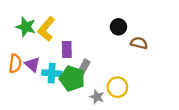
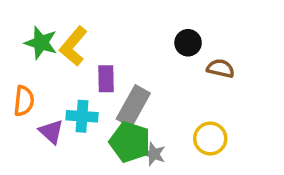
purple triangle: (32, 65) -> (51, 132), moved
gray rectangle: (84, 67) -> (133, 106), size x1.6
green pentagon: (72, 79) -> (130, 142), moved
yellow circle: (117, 87) -> (210, 139), moved

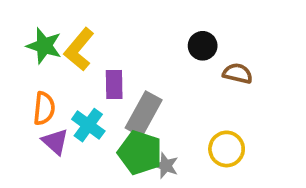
orange semicircle: (24, 101) -> (44, 108), moved
cyan cross: (82, 116) -> (88, 125), turned 32

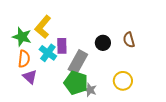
green star: (44, 46) -> (22, 37), moved
black circle: (203, 46) -> (103, 43), moved
brown semicircle: (238, 73) -> (129, 40), turned -119
cyan cross: (88, 125) -> (48, 53), moved

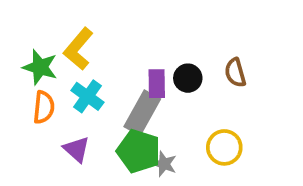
purple rectangle: (62, 46) -> (157, 84), moved
purple triangle: (30, 77) -> (77, 149), moved

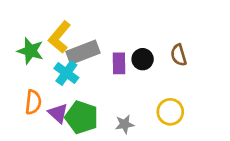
orange semicircle: (44, 107) -> (33, 102), moved
gray rectangle: (142, 113) -> (83, 52), moved, turned 40
green pentagon: (139, 151) -> (82, 117), moved
gray star: (164, 164) -> (125, 124), turned -30

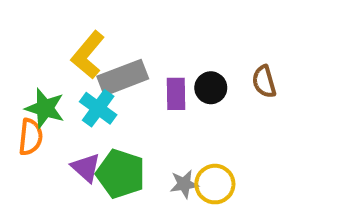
green star: (30, 51) -> (45, 108), moved
orange semicircle: (33, 102) -> (31, 137), moved
yellow circle: (170, 112) -> (215, 184), moved

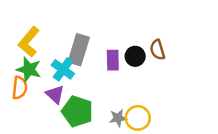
yellow L-shape: (88, 55) -> (29, 42), moved
gray rectangle: (123, 78) -> (79, 50), turned -52
brown semicircle: (264, 82) -> (157, 50), moved
purple triangle: (86, 168) -> (55, 94), moved

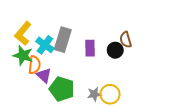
black circle: (135, 56) -> (115, 50), moved
cyan cross: (63, 69) -> (45, 45), moved
orange semicircle: (20, 88) -> (34, 65), moved

